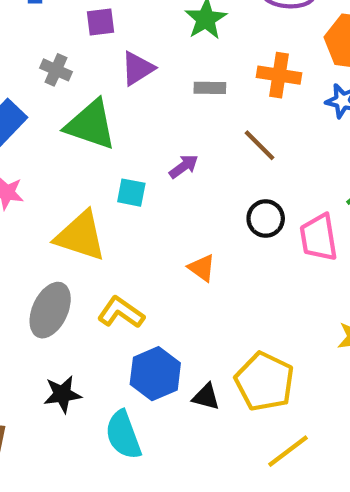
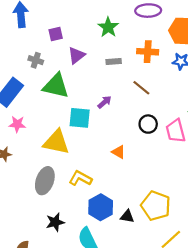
cyan square: (131, 193) -> (80, 118), size x1.5

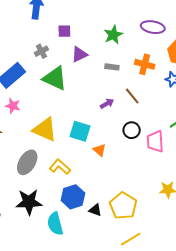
gray cross: (36, 60) -> (41, 51), turned 32
purple arrow: (104, 102) -> (107, 104), moved
cyan square: (80, 118) -> (80, 131), moved
black star: (55, 222) -> (29, 202), size x1.5

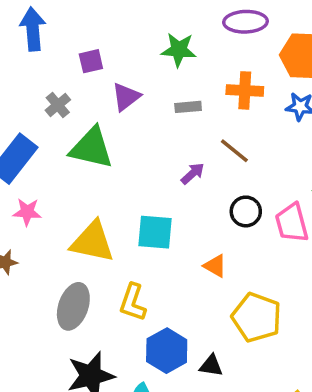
green star: (113, 35) -> (179, 50), turned -30
orange triangle: (100, 150) -> (215, 266), moved
yellow L-shape: (60, 167) -> (133, 302), turned -100
yellow pentagon: (123, 206) -> (257, 317), moved

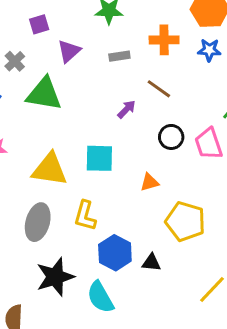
orange triangle: (215, 266) -> (149, 182), turned -42

